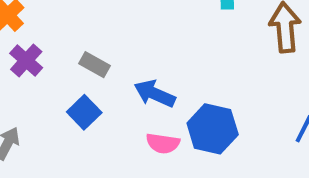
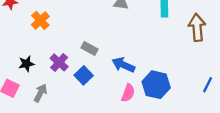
purple cross: (26, 61) -> (59, 62), moved
pink semicircle: (163, 143) -> (128, 93), turned -78

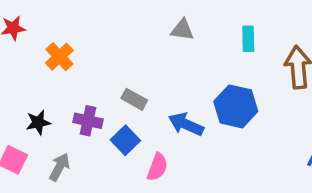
purple cross: (59, 62) -> (88, 121), turned -30
blue hexagon: (156, 85) -> (236, 106), moved
pink semicircle: (128, 93) -> (157, 167), moved

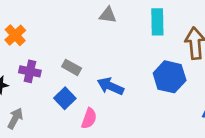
cyan rectangle: (248, 39) -> (157, 22), size x1.4
blue hexagon: (236, 106) -> (170, 77), moved
purple cross: (88, 121) -> (30, 71), moved

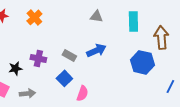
orange cross: (15, 35) -> (34, 17), moved
blue arrow: (110, 86) -> (96, 50), moved, turned 132
gray arrow: (15, 118) -> (27, 93), turned 56

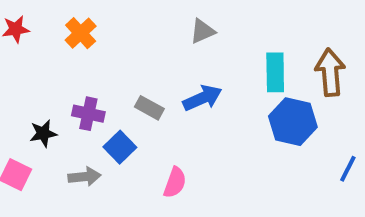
gray triangle: (96, 16) -> (202, 31), turned -32
cyan rectangle: (133, 21) -> (275, 72), moved
blue square: (64, 78) -> (120, 147), moved
gray arrow: (27, 93) -> (84, 177), moved

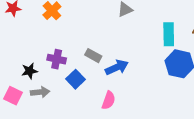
blue arrow: (202, 98) -> (117, 67), moved
gray arrow: (84, 177) -> (40, 92), moved

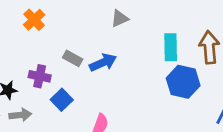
gray rectangle: (93, 56) -> (73, 58), moved
blue arrow: (117, 67) -> (103, 63), moved

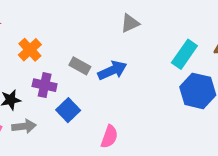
orange cross: (34, 20) -> (30, 50), moved
cyan rectangle: (171, 47) -> (184, 54), turned 36

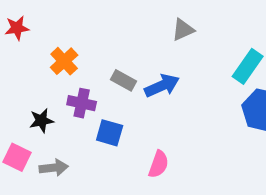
blue square: (68, 110) -> (110, 133), turned -30
gray arrow: (24, 126) -> (54, 168), moved

